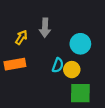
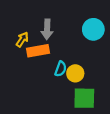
cyan circle: (80, 44) -> (93, 29), moved
orange rectangle: (15, 64) -> (38, 51), moved

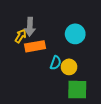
gray arrow: (47, 29) -> (30, 27), moved
cyan circle: (93, 29) -> (75, 34), moved

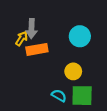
cyan semicircle: (56, 63) -> (59, 96), moved, turned -80

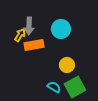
cyan circle: (80, 36) -> (61, 29), moved
green square: (82, 96) -> (75, 87), turned -30

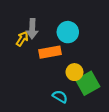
orange rectangle: (34, 45) -> (50, 52), moved
green square: (75, 87) -> (88, 83), moved

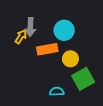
yellow circle: (74, 72) -> (70, 59), moved
cyan semicircle: (60, 97) -> (57, 92), turned -32

